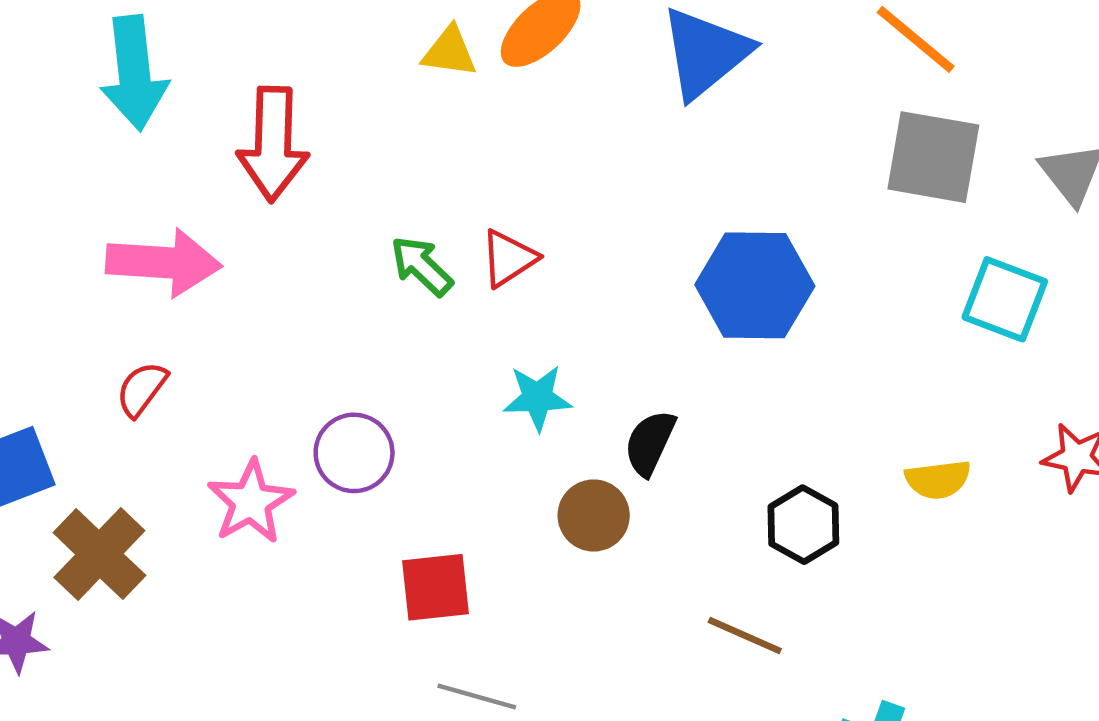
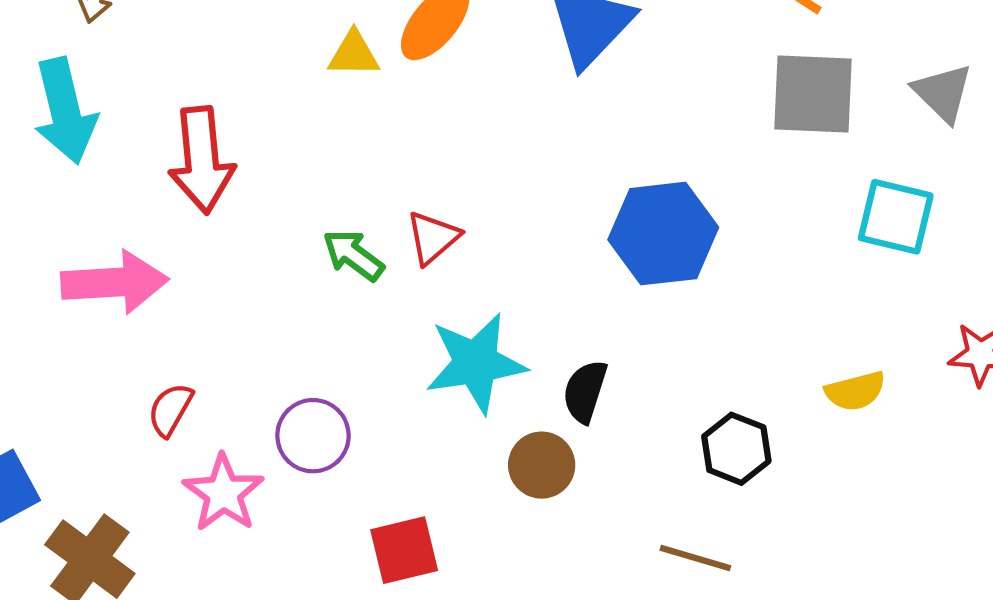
red semicircle: (142, 389) -> (170, 410), moved
cyan star: (537, 398) -> (476, 363), size x1.6

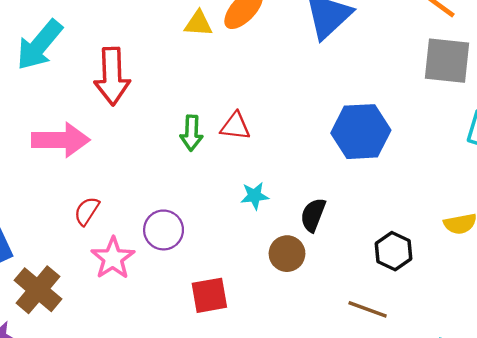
cyan arrow: (65, 111) -> (39, 45), turned 50
red triangle: (433, 238) -> (235, 126), turned 44
green arrow: (353, 255) -> (191, 133), turned -128
cyan star: (476, 363) -> (255, 196), size x0.5

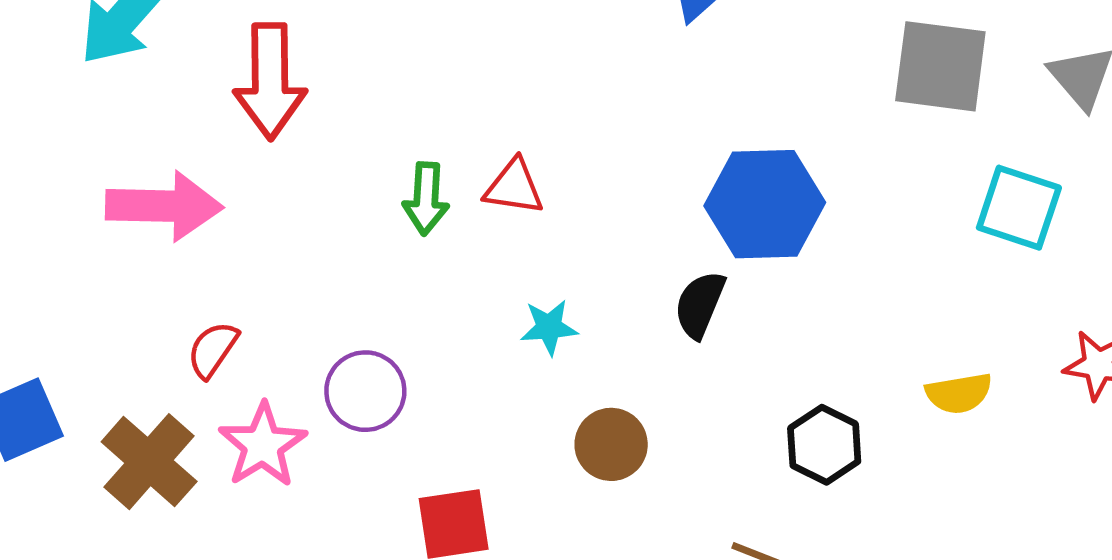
black semicircle: (313, 215) -> (700, 305), moved
brown cross: (38, 290) -> (149, 462), moved

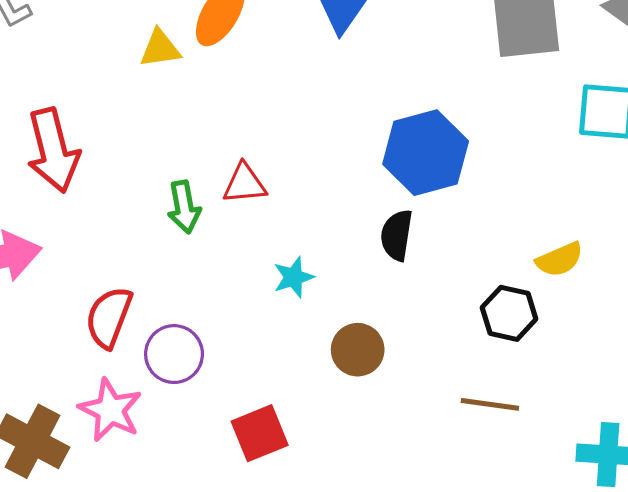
red semicircle: (213, 350) -> (109, 317), moved, size x1.4
yellow semicircle: (959, 393) -> (560, 259), moved

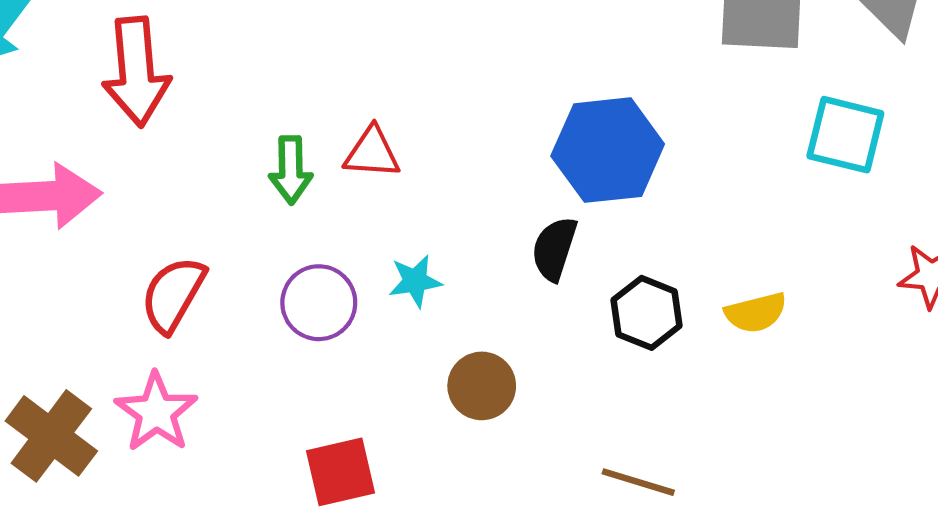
black hexagon: (509, 313) -> (647, 313), moved
purple circle: (174, 354) -> (319, 303), moved

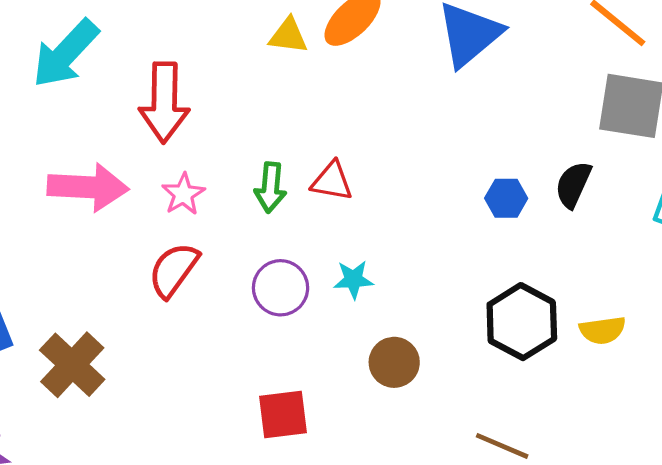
blue hexagon: (608, 150) -> (506, 198), size x0.5
black semicircle: (554, 249) -> (573, 185), moved
black hexagon: (647, 313) -> (522, 322), size x1.4
pink star: (156, 412) -> (183, 194), moved, size x0.7

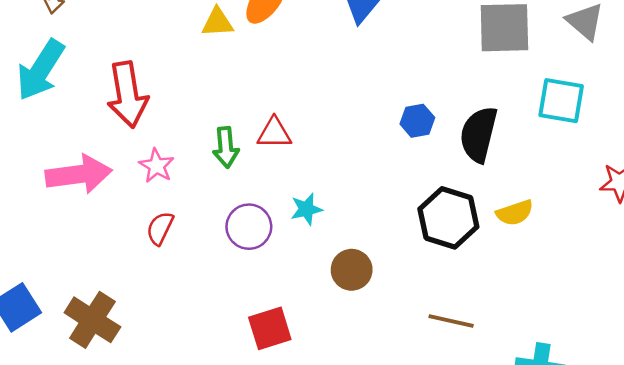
black semicircle: (573, 185) -> (479, 134), moved, size x1.4
red semicircle: (174, 270) -> (160, 228), size x0.7

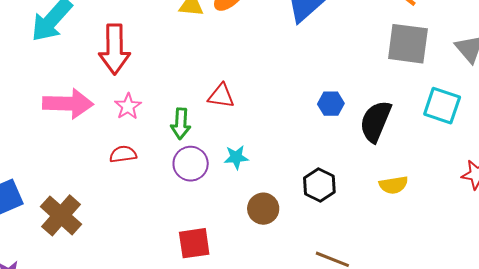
green arrow: (226, 147) -> (181, 124), moved
black hexagon: (448, 218) -> (319, 185), moved, size x0.7
red semicircle: (160, 228) -> (123, 154), turned 48

